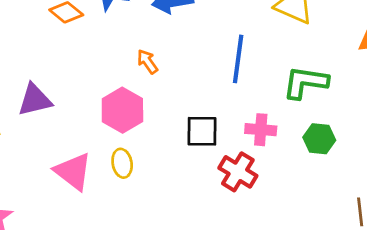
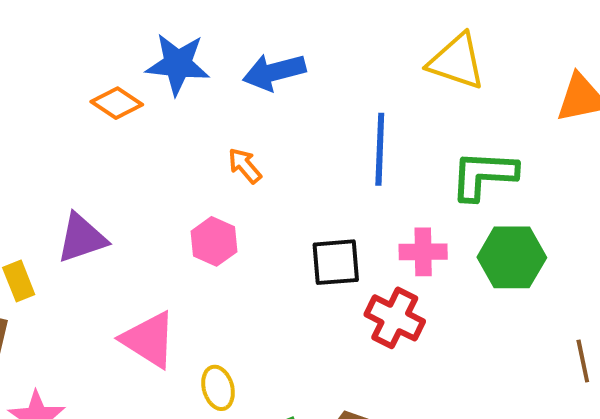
pink hexagon: (122, 110) -> (214, 241), size x0.7
green hexagon: (319, 139) -> (512, 257), size x1.4
yellow ellipse: (122, 163) -> (218, 388), moved

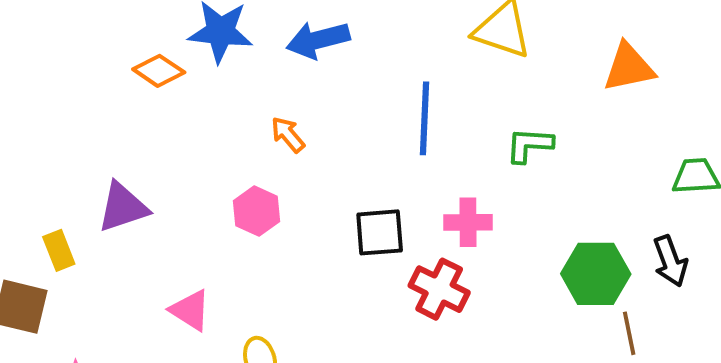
green L-shape: (484, 175) -> (529, 145), size x0.7
green hexagon: (512, 257) -> (596, 274), moved
pink triangle: (149, 340) -> (190, 310), size x0.7

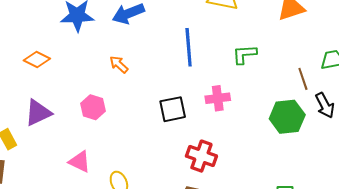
orange diamond: (159, 71) -> (37, 60), moved
pink hexagon: (257, 211) -> (93, 107), moved
red cross: (439, 289) -> (201, 156), moved
brown line: (629, 333) -> (303, 79), moved

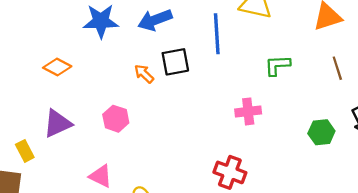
blue line: (189, 47) -> (217, 34), moved
brown line: (303, 79) -> (337, 68), moved
black square: (173, 109) -> (175, 62), moved
green hexagon: (287, 117) -> (321, 132), size x0.7

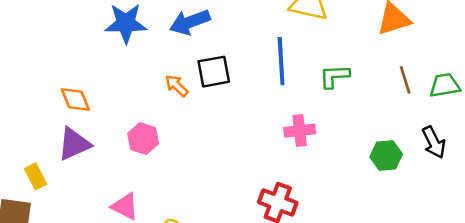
blue line: (217, 34) -> (281, 61), moved
orange diamond: (57, 67) -> (75, 99), moved, turned 40

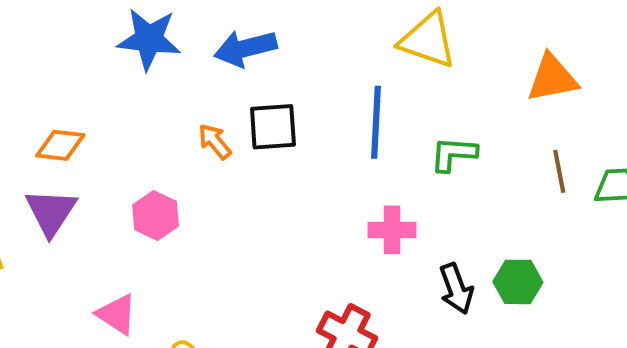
orange diamond: (75, 99) -> (60, 145), turned -68
black arrow: (434, 142) -> (456, 289), moved
purple triangle: (74, 144) -> (51, 212), turned -39

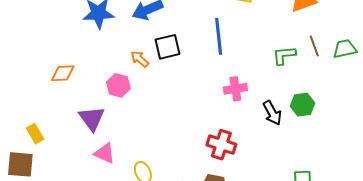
green L-shape: (453, 154) -> (284, 55), moved
purple triangle: (51, 212) -> (92, 118), moved
pink hexagon: (156, 216) -> (118, 85), moved

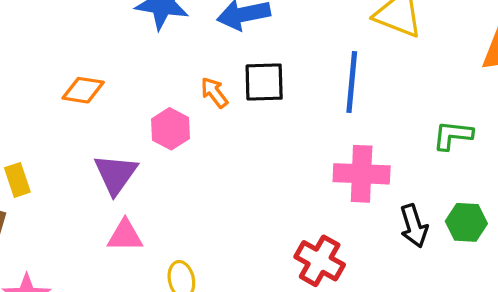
pink cross: (235, 89) -> (362, 174), size x1.4
pink triangle: (105, 153) -> (125, 236), turned -35

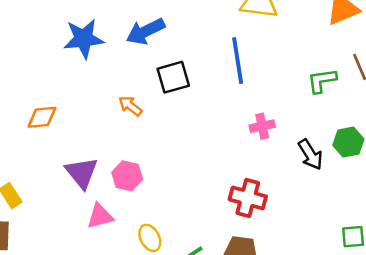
orange arrow: (214, 92) -> (130, 106), moved
pink hexagon: (170, 129) -> (127, 176), moved
pink cross: (362, 174) -> (262, 126), size x0.6

